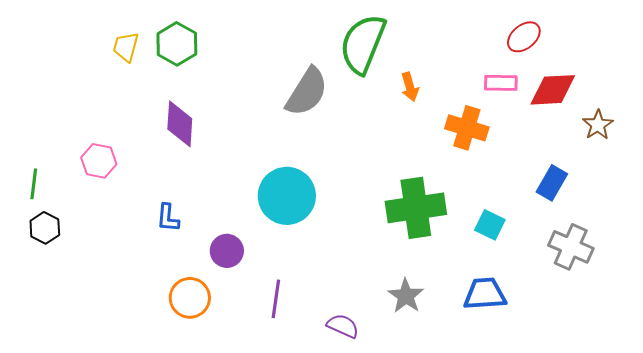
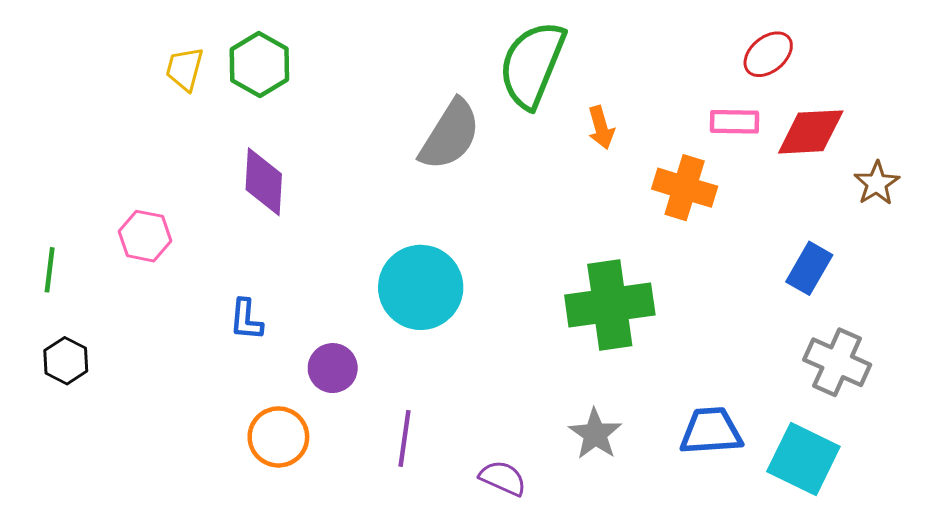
cyan square: (490, 225) -> (803, 459), moved, size x1.6
black hexagon: (45, 228) -> (66, 361), moved

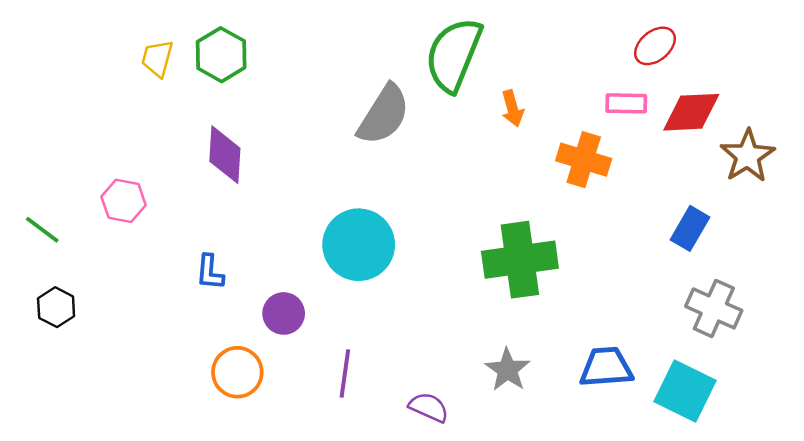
brown star: (877, 183) -> (748, 156), size x1.4
green line: (50, 270) -> (42, 230), turned -60

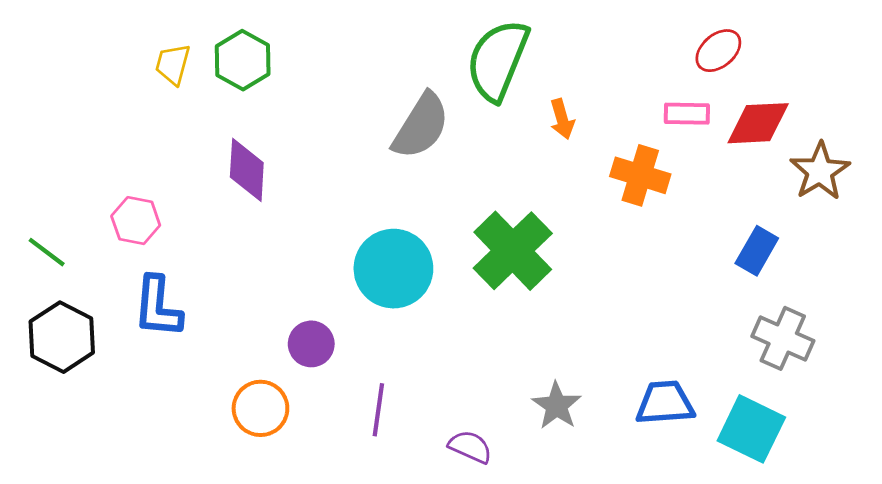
green cross: (520, 260) -> (513, 251), moved, turned -36
blue L-shape: (210, 272) -> (158, 307), moved, size x1.6
black hexagon: (56, 307) -> (62, 337), size x1.6

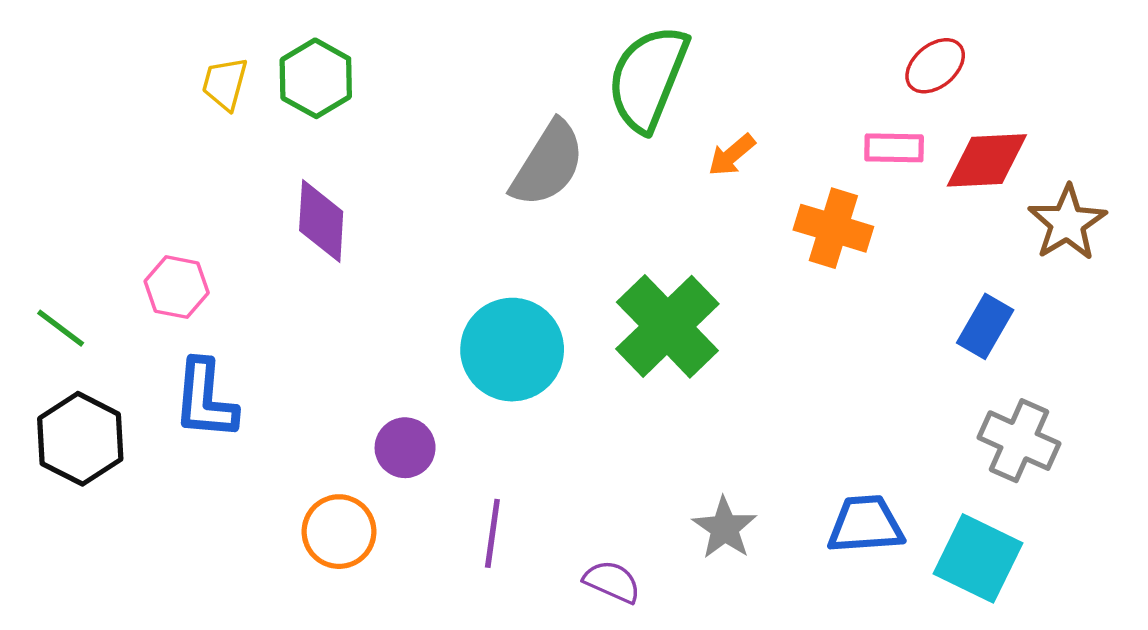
orange arrow: (562, 119) -> (732, 155), turned 66

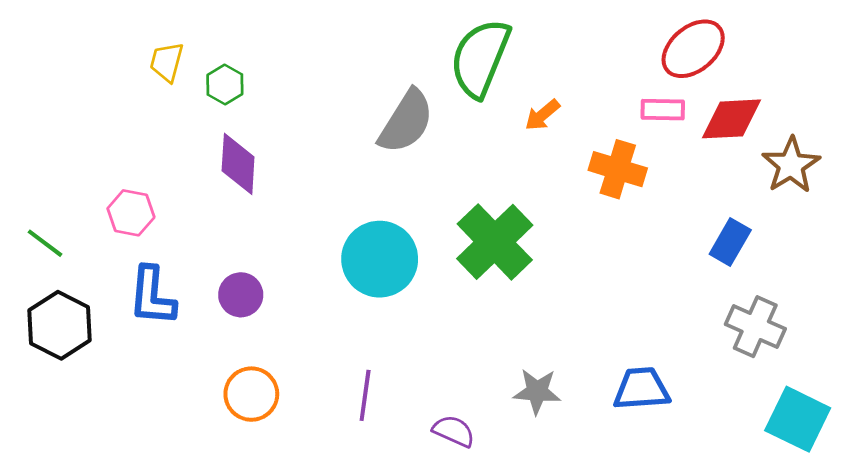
red ellipse: (935, 66) -> (693, 49), size x1.4
green hexagon: (316, 78) -> (225, 84), moved, size x0.7
purple circle: (405, 448) -> (241, 295), moved
gray star: (725, 528) -> (537, 391), turned -30
cyan square: (978, 558) -> (798, 419), moved

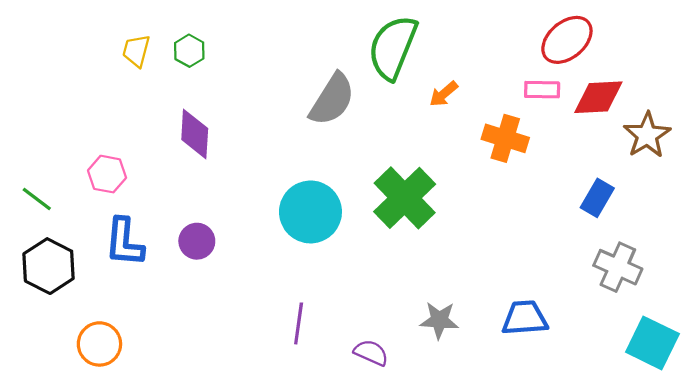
green hexagon: (225, 84) -> (189, 51), moved
orange circle: (251, 394) -> (99, 344), moved

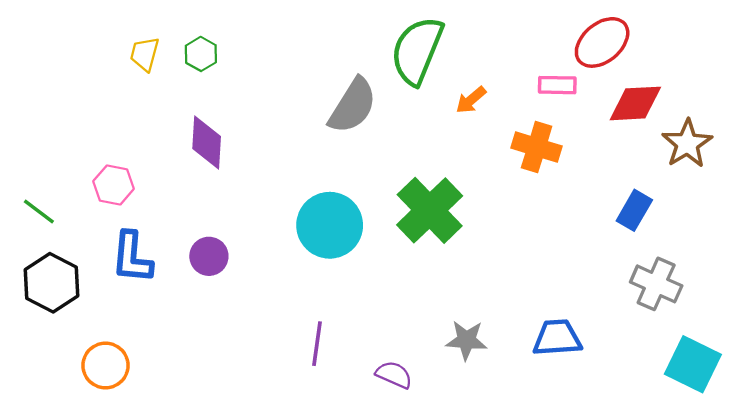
pink rectangle: (542, 90) -> (557, 85), moved

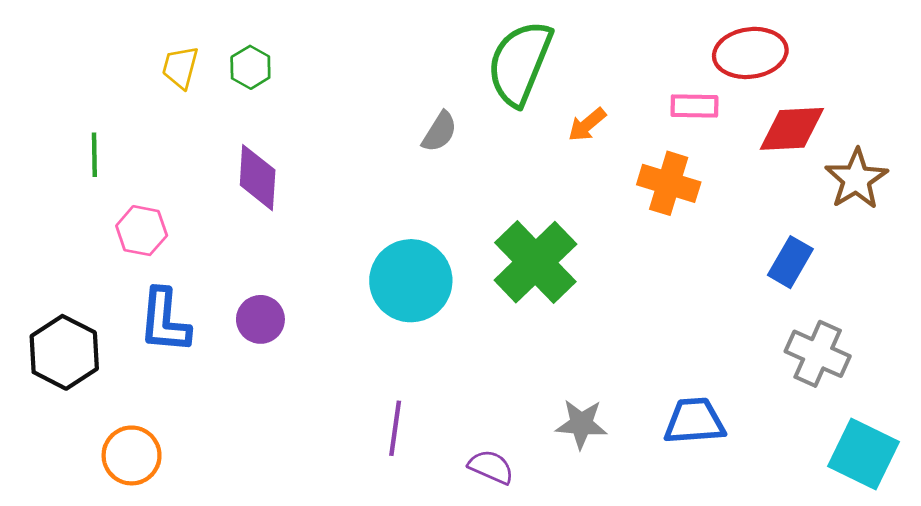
red ellipse: (602, 42) -> (750, 53), turned 32
gray semicircle: (353, 106) -> (439, 132), size x0.6
green line: (39, 211) -> (94, 155), moved, turned 52

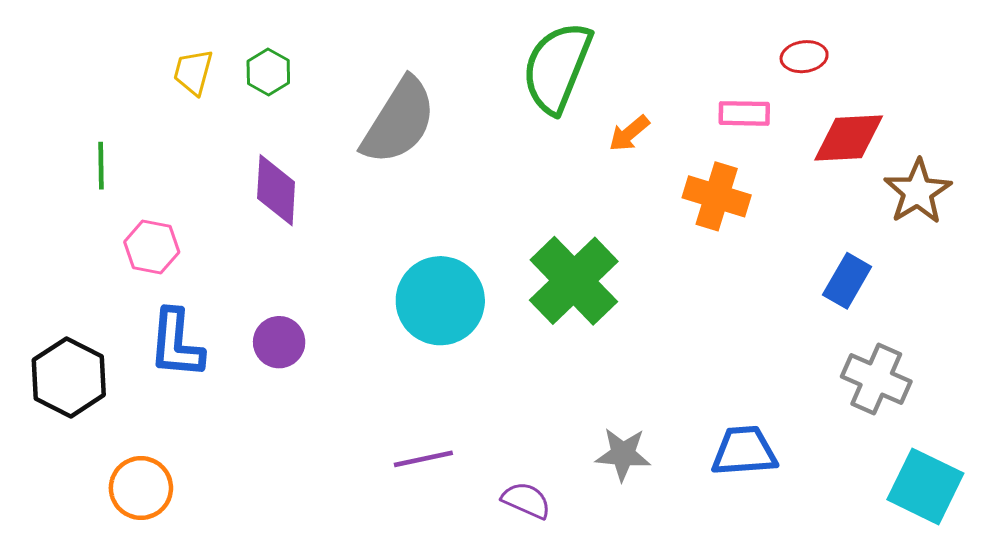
red ellipse: (750, 53) -> (804, 57), size x0.6
gray semicircle: (439, 132) -> (399, 121), moved, size x2.0
purple line: (395, 428) -> (423, 459), turned 70

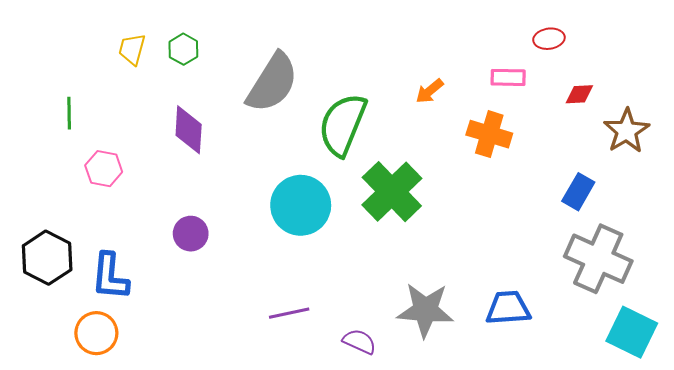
green semicircle: (557, 67) -> (343, 125), moved
red diamond: (849, 138) -> (579, 94), size x0.6
blue L-shape: (176, 344) -> (110, 277), moved
gray cross: (876, 379) -> (598, 259), size x1.4
gray star: (623, 454) -> (425, 310), size x1.5

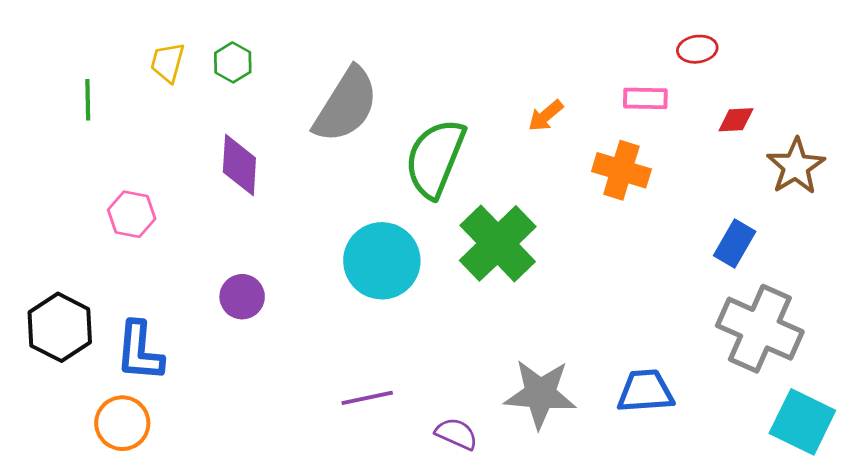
green line: (69, 113) -> (88, 100), moved

